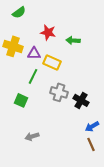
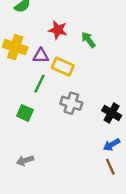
green arrow: (73, 40) -> (88, 40), turned 48
black cross: (81, 100) -> (112, 113), moved
gray arrow: (32, 136) -> (25, 161), moved

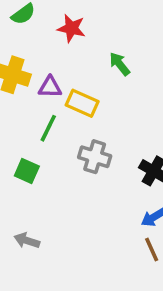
red star: (58, 30) -> (71, 28), moved
gray arrow: (25, 161) -> (27, 241), turned 35

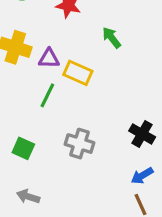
gray cross: (95, 157) -> (79, 144), moved
green square: (27, 171) -> (23, 148), moved

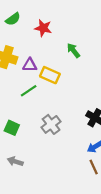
green line: (47, 95) -> (29, 91), turned 30
gray cross: (79, 144) -> (51, 124), turned 36

